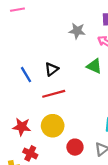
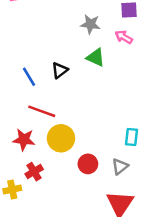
green triangle: (94, 66) -> (96, 58), moved
red line: (54, 94) -> (42, 111), moved, turned 35
red cross: (30, 153) -> (34, 172), turned 32

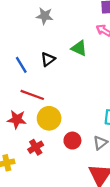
gray star: (90, 24) -> (45, 16), moved
red cross: (34, 172) -> (36, 147), moved

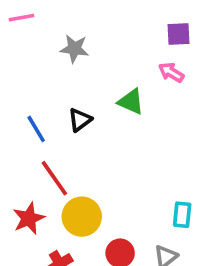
red line: (32, 95) -> (54, 178), turned 35
red star: (17, 119) -> (29, 218), turned -30

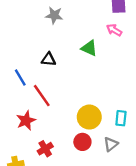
black triangle: (80, 120) -> (49, 59), moved, turned 42
blue line: (36, 129) -> (20, 77), moved
yellow circle: (82, 217) -> (89, 117), moved

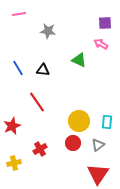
blue line: (20, 77) -> (18, 68), moved
red star: (26, 120) -> (12, 126), moved

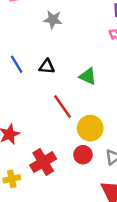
green triangle: (79, 60) -> (88, 76), moved
red line: (37, 102) -> (62, 106), moved
red cross: (40, 149) -> (43, 162), size x1.5

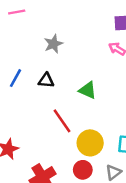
gray star: (53, 20) -> (53, 44), moved, turned -30
blue line: (17, 64) -> (15, 78), turned 60

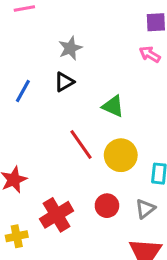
black triangle: (46, 81) -> (64, 82), moved, turned -35
yellow circle: (90, 143) -> (121, 155), moved

